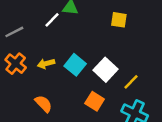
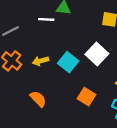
white line: (52, 20) -> (46, 19), turned 49
white square: (106, 70) -> (97, 54), moved

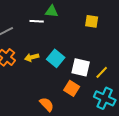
white square: (97, 54) -> (81, 67), moved, turned -30
orange semicircle: (38, 99) -> (47, 104), moved

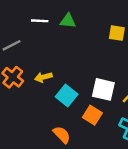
white line: (37, 21) -> (40, 21), moved
cyan square: (56, 58) -> (67, 96), moved

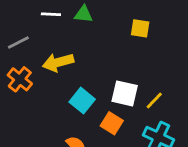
yellow arrow: (43, 77) -> (58, 62), moved, size x1.5

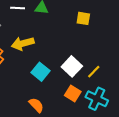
white square: (125, 93) -> (72, 66), turned 30
orange square: (112, 123) -> (73, 94), moved

